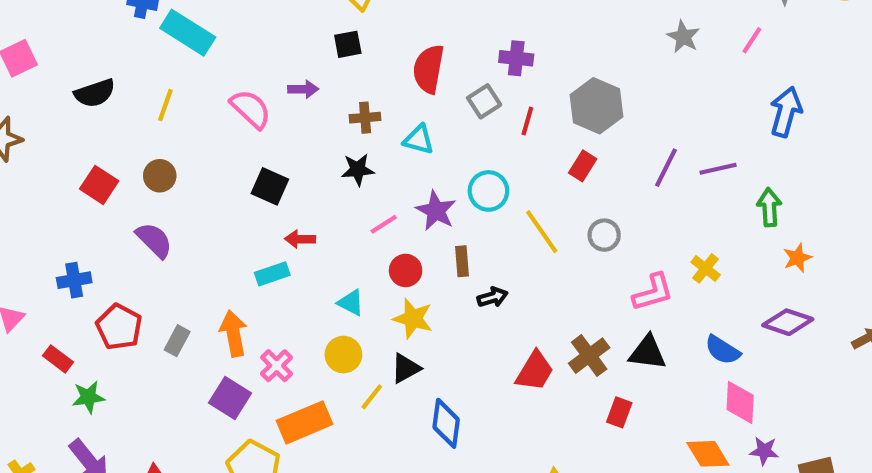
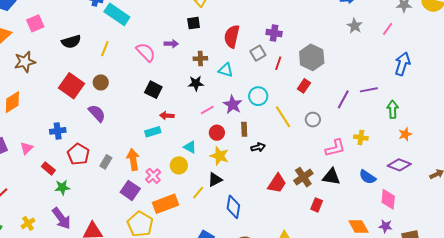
purple line: (666, 168) -> (343, 99), moved
red square: (99, 185) -> (71, 86), size x1.4
yellow cross: (706, 268) -> (361, 137), turned -32
yellow circle: (343, 355) -> (179, 165), moved
pink diamond: (740, 402) -> (388, 199), moved

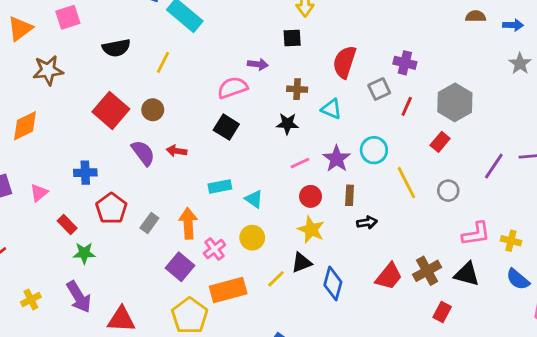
pink semicircle: (146, 52) -> (233, 88), moved, turned -70
red arrow: (167, 116) -> (177, 151), moved
yellow cross: (361, 137) -> (511, 241), moved
cyan triangle: (190, 147) -> (254, 199), moved
blue diamond: (233, 207) -> (333, 283), moved

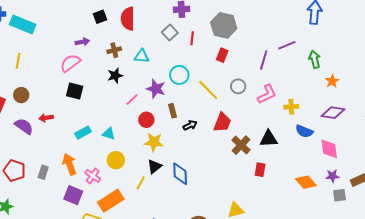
red semicircle: (345, 62) -> (128, 19), moved
pink L-shape: (476, 234) -> (267, 94), moved
red trapezoid: (389, 276) -> (222, 122), moved

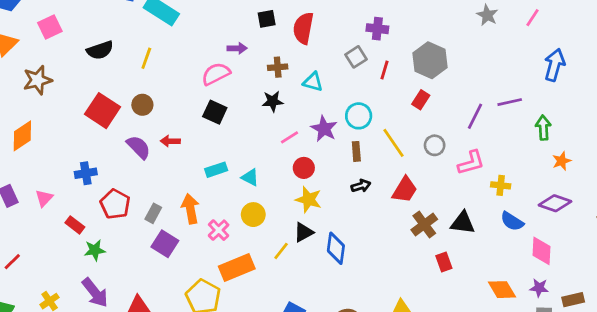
brown rectangle: (172, 111) -> (356, 151), moved
red rectangle: (260, 170) -> (444, 262), turned -40
purple square: (73, 195) -> (165, 244), moved

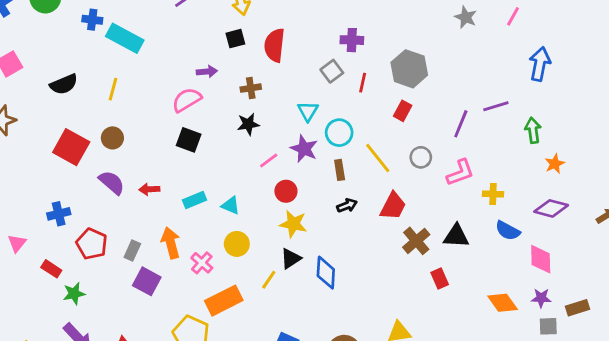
cyan triangle: (313, 82) -> (308, 111), moved, turned 50
red arrow: (170, 141) -> (149, 189), moved

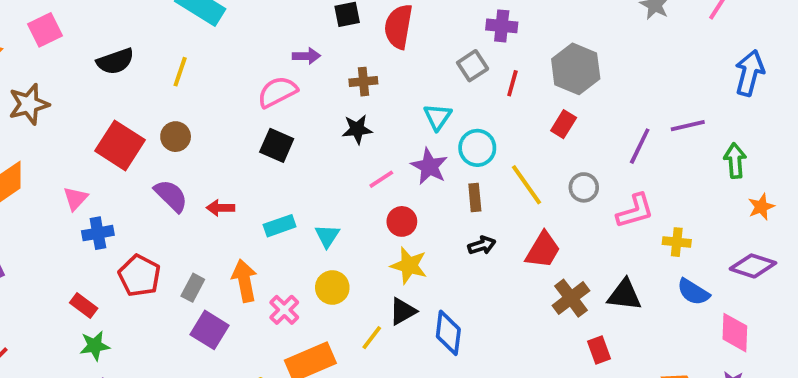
cyan triangle: (231, 205) -> (327, 236), turned 36
pink triangle: (17, 243) -> (75, 198), moved
green star: (74, 294) -> (95, 346), moved

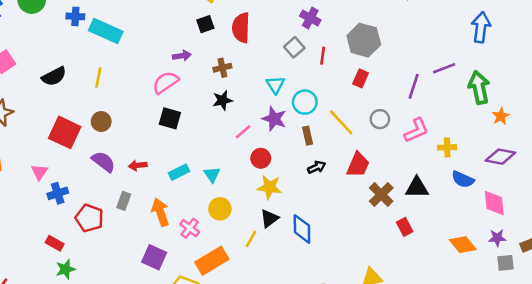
purple cross: (502, 26) -> (310, 18), turned 30
green arrow: (735, 161) -> (479, 88), size x1.4
gray rectangle: (193, 288) -> (124, 201), moved
purple square: (209, 330) -> (154, 257), moved

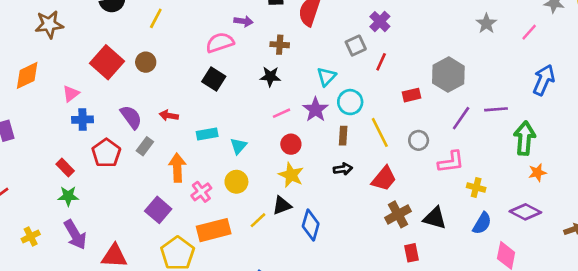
gray hexagon: (364, 40) -> (448, 75), moved
red rectangle: (361, 78) -> (412, 95), turned 36
purple semicircle: (103, 162) -> (131, 117), moved
blue semicircle: (463, 179) -> (482, 223), turned -100

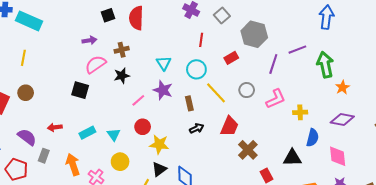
pink semicircle: (220, 43) -> (96, 64), moved
gray square: (356, 46) -> (222, 16), moved
cyan circle: (350, 102) -> (196, 69), moved
red circle: (291, 144) -> (143, 127), moved
black triangle: (435, 218) -> (292, 158), moved

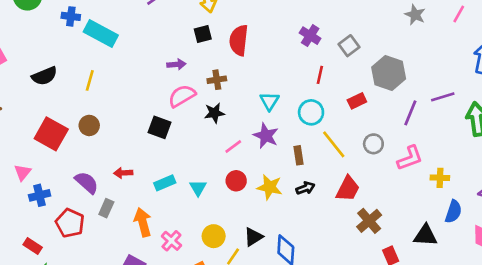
yellow star: (159, 144) -> (270, 187), moved
yellow circle: (120, 162) -> (214, 236), moved

